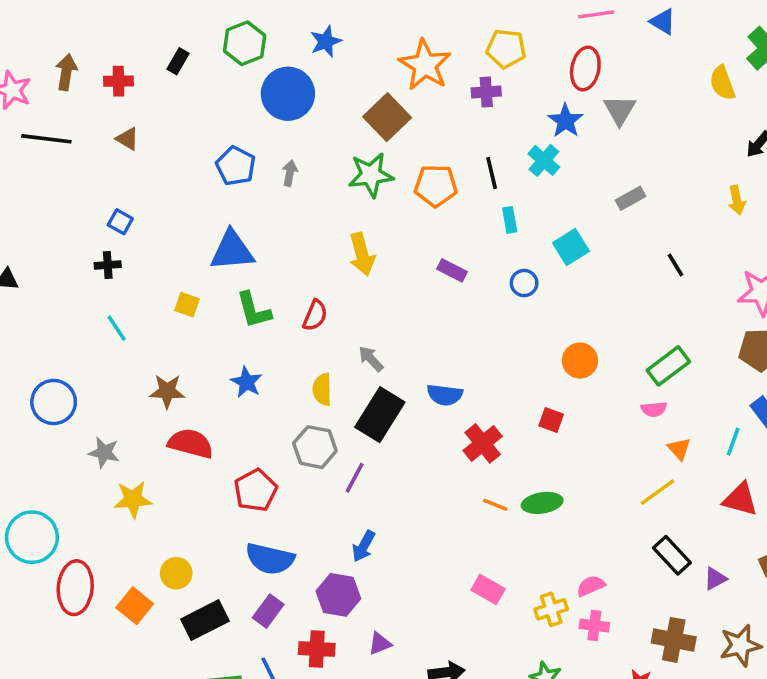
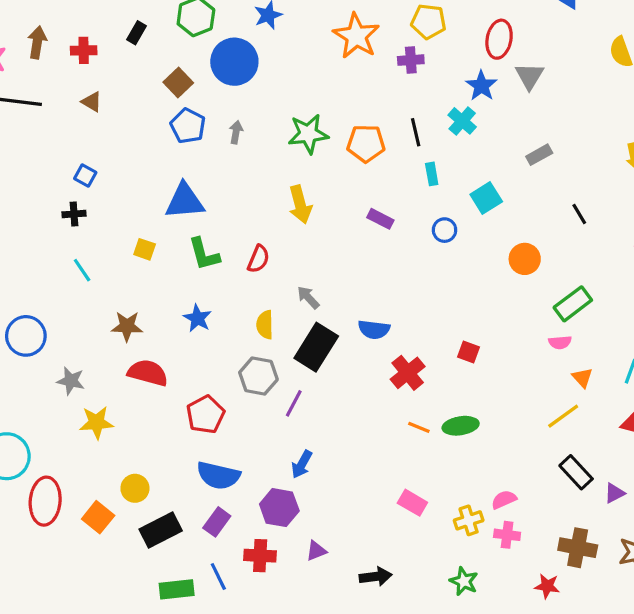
brown square: (387, 117) -> (178, 83), moved, size x0.7
orange circle: (580, 361) -> (525, 259), moved

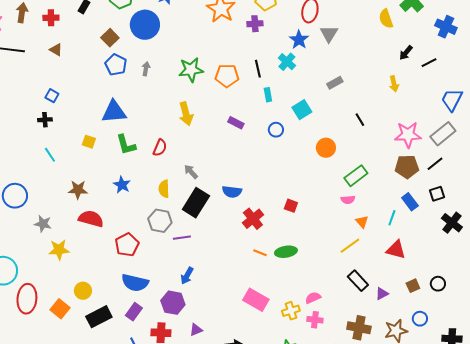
purple line: (294, 403) -> (182, 238), turned 54
pink rectangle: (412, 503) -> (256, 300), size x1.4

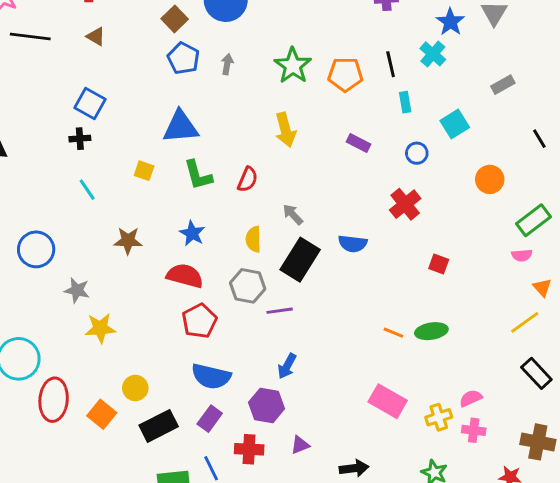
green star: (191, 70) -> (293, 66), turned -30
blue square: (52, 96) -> (90, 104), size x1.5
red semicircle: (91, 219) -> (185, 276), moved
red cross: (253, 219) -> (405, 204), moved

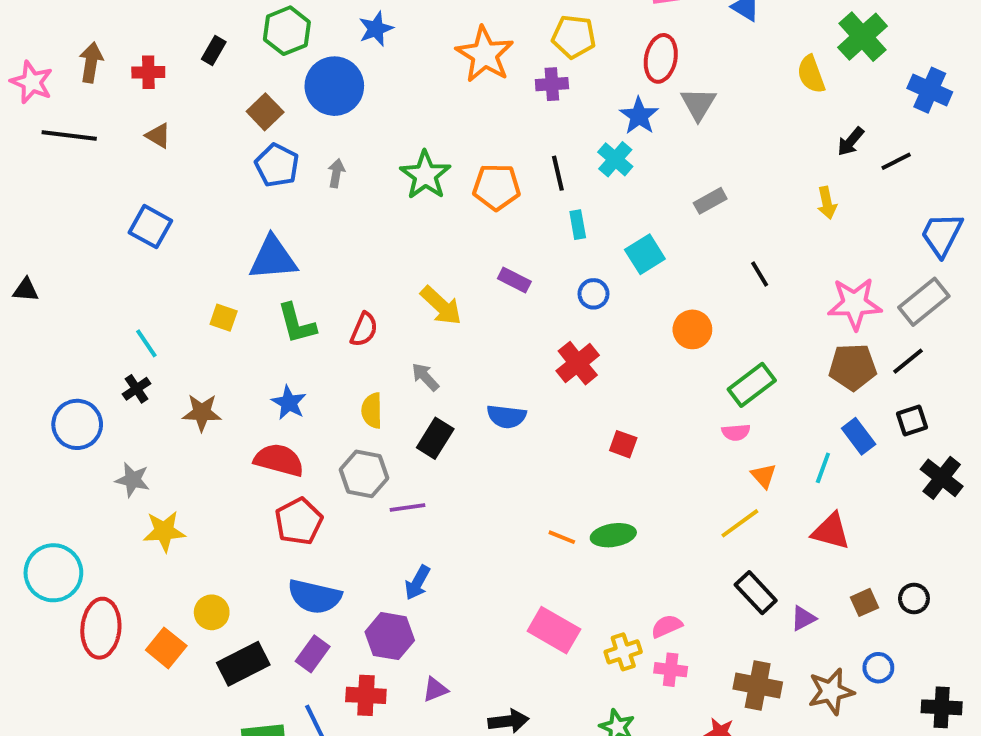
yellow arrow: (286, 130) -> (441, 306), moved, turned -32
black cross: (80, 139) -> (137, 389), moved, turned -30
black rectangle: (300, 260) -> (435, 438), size x0.7

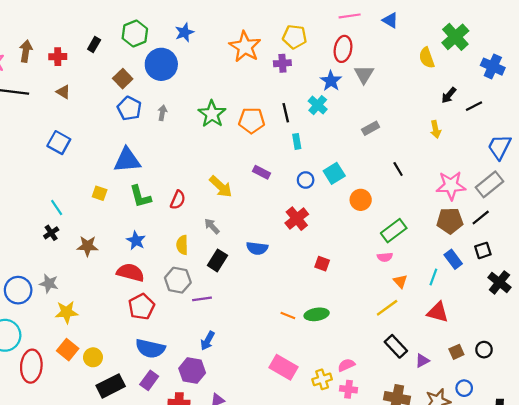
cyan square: (645, 254) -> (334, 173), moved
blue circle: (77, 424) -> (18, 290), moved
orange square: (166, 648) -> (68, 350), moved

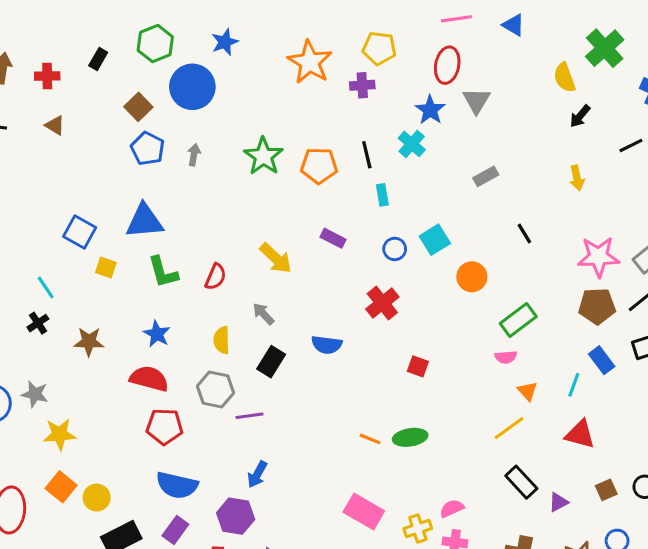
black arrow: (449, 95) -> (580, 116), moved
blue square: (59, 143) -> (80, 232), moved
red pentagon: (141, 307) -> (165, 427), turned 30

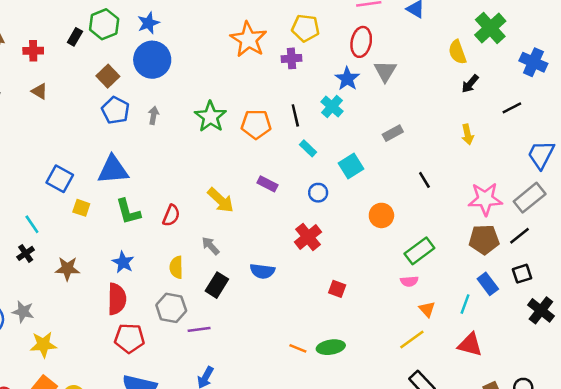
blue star: (225, 42) -> (148, 23), moved
green hexagon: (155, 44) -> (104, 24), moved
cyan rectangle: (382, 195) -> (308, 148), turned -36
cyan square: (435, 240) -> (351, 166), moved
red semicircle: (149, 379) -> (117, 299), turned 76

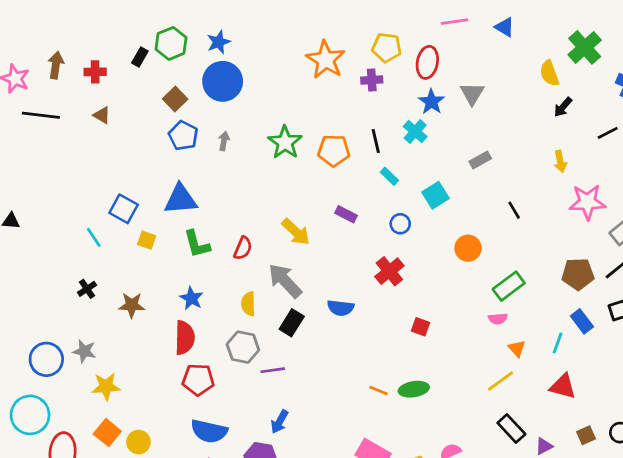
red ellipse: (361, 42) -> (427, 62), moved
pink star: (485, 199) -> (587, 202), moved
cyan line: (32, 224) -> (94, 237), moved
gray arrow: (210, 246) -> (285, 281), size x1.8

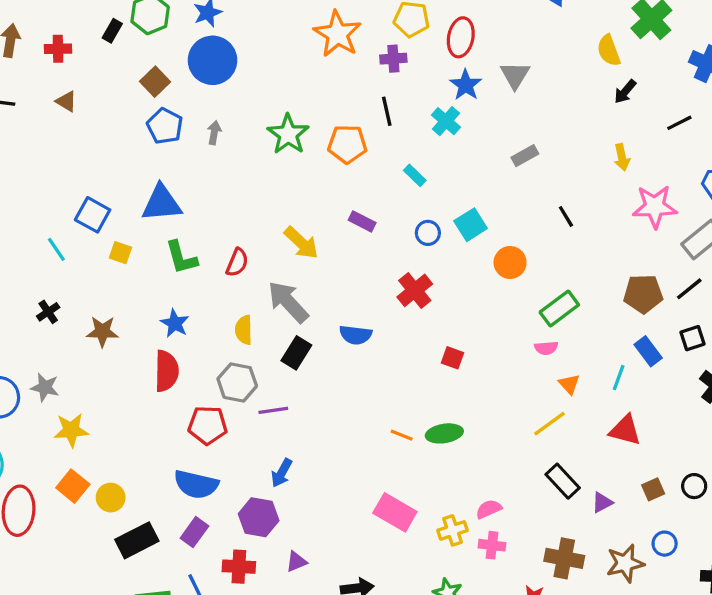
black line: (376, 141) -> (387, 111), moved
cyan square: (435, 195) -> (471, 225), moved
red pentagon: (198, 380) -> (208, 425), moved

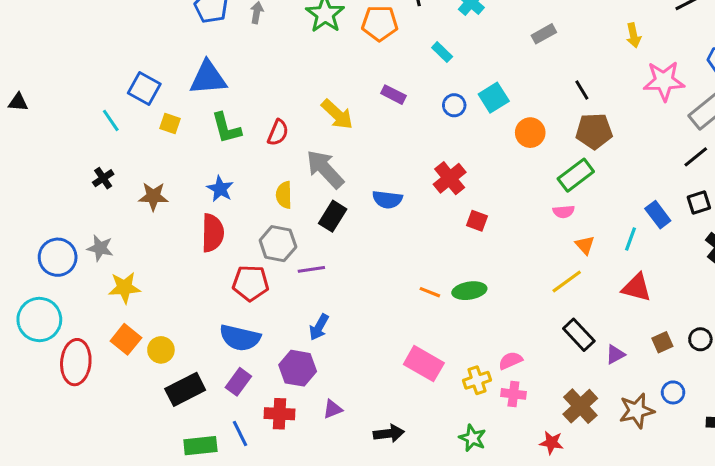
red cross: (415, 290) -> (450, 178), moved
brown pentagon: (643, 294) -> (594, 131), moved
brown cross: (564, 558) -> (580, 406), turned 36

